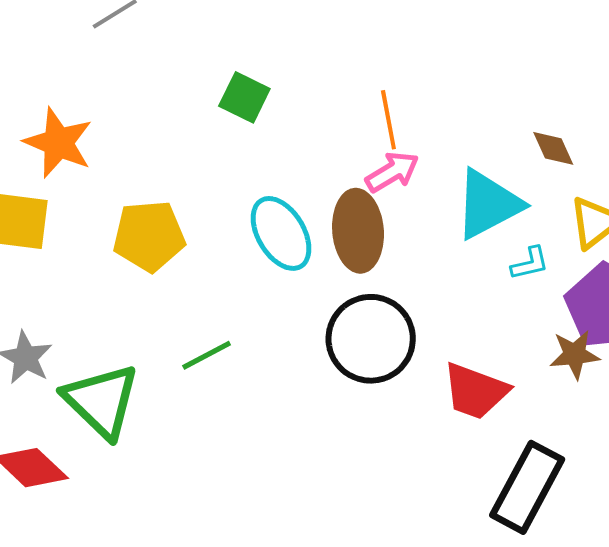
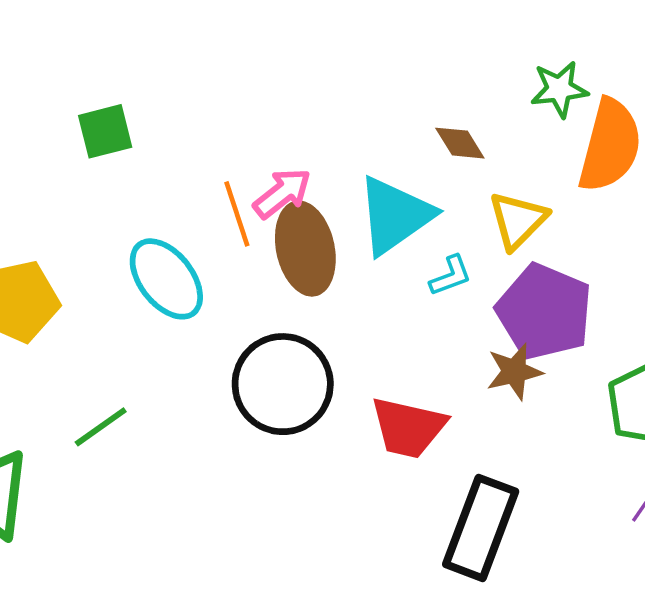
green square: (244, 97) -> (105, 131), turned -33
orange line: (388, 120) -> (237, 214), moved
brown ellipse: (358, 231) -> (305, 249), moved

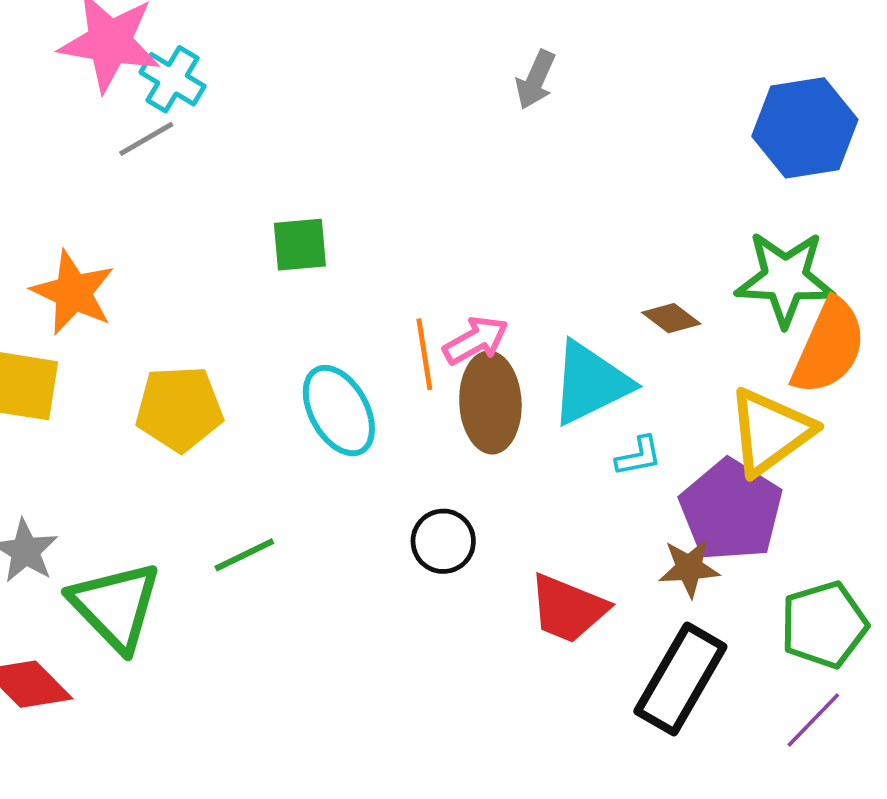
green star: (559, 89) -> (785, 278), size x1.6
brown diamond: (460, 143) -> (671, 318), turned -30
yellow triangle: (518, 220) -> (770, 432), moved, size x1.4
black circle: (283, 384) -> (443, 541), size x0.6
black rectangle: (481, 528) -> (680, 679), moved

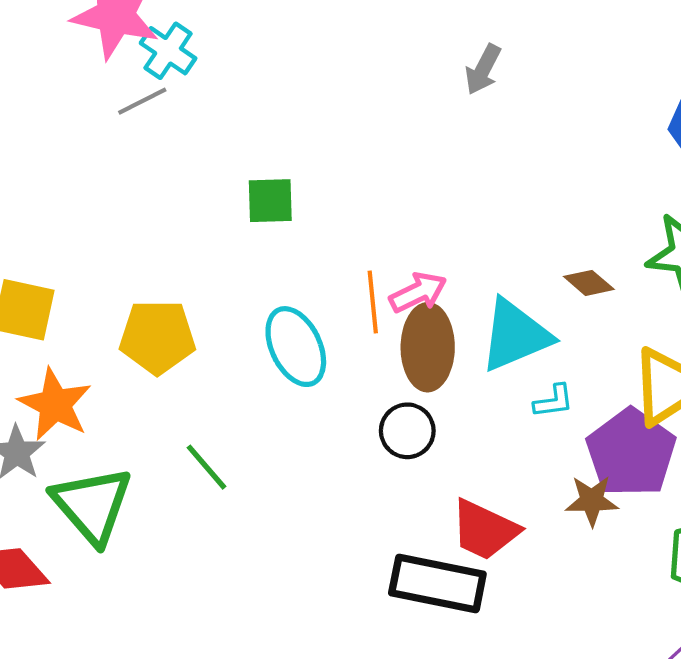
orange star: (73, 292) -> (55, 404), moved
black circle: (443, 541) -> (407, 431), moved
green line: (244, 555) -> (206, 467), turned 72
black rectangle: (680, 679) -> (437, 584), moved, turned 68

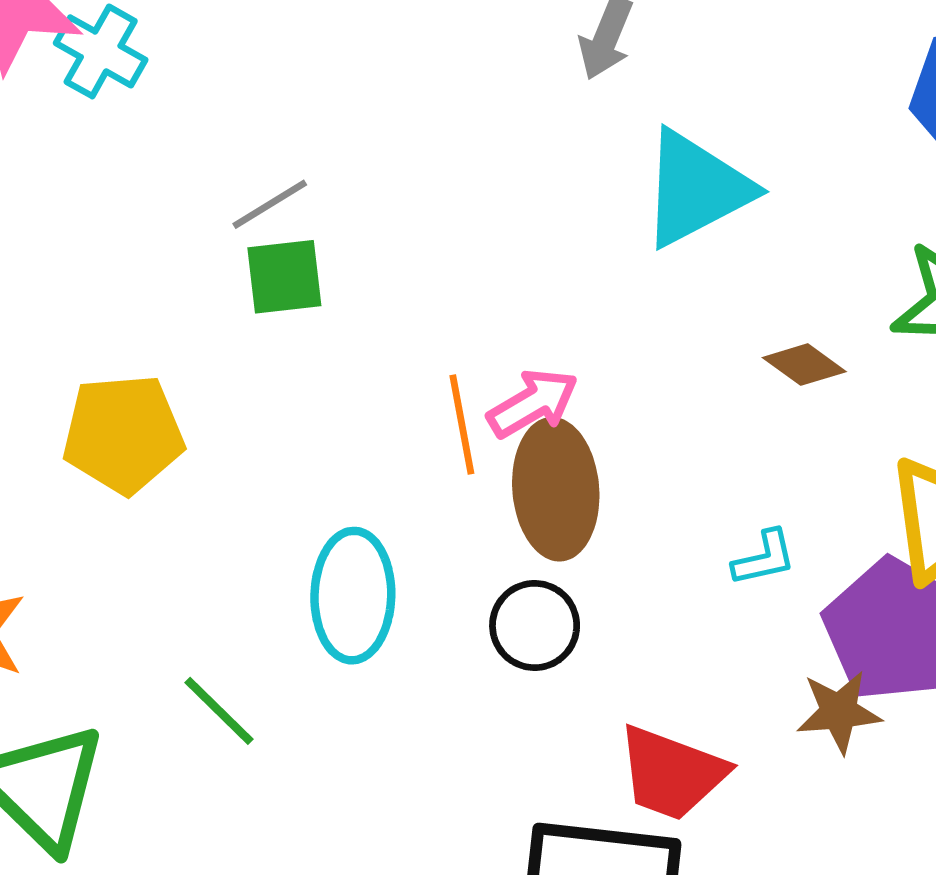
gray line: (142, 101) -> (270, 204), moved
cyan triangle: (515, 335) -> (696, 189), moved
yellow pentagon: (157, 337) -> (123, 434), moved
cyan ellipse: (296, 347) -> (353, 596), moved, turned 32

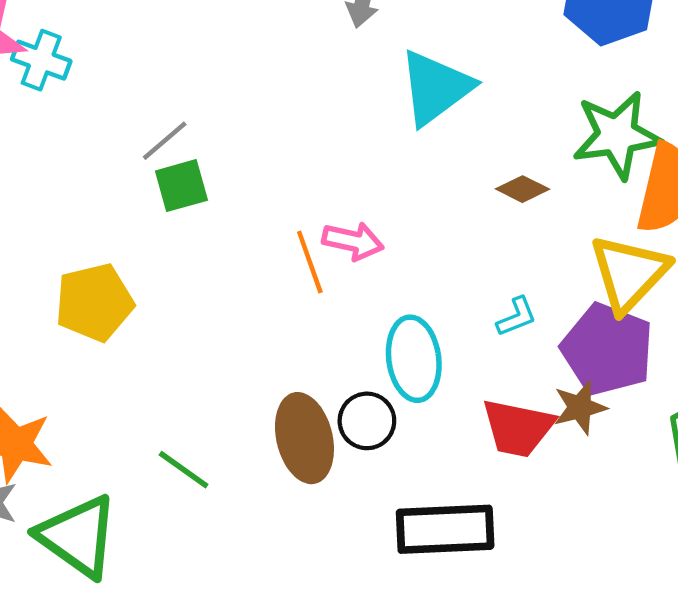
pink arrow: (533, 403) -> (353, 241), turned 52
brown ellipse: (556, 489) -> (304, 438), moved
cyan ellipse: (353, 596) -> (414, 359), moved
black circle: (535, 625) -> (367, 421), moved
red trapezoid: (672, 773) -> (518, 428), moved

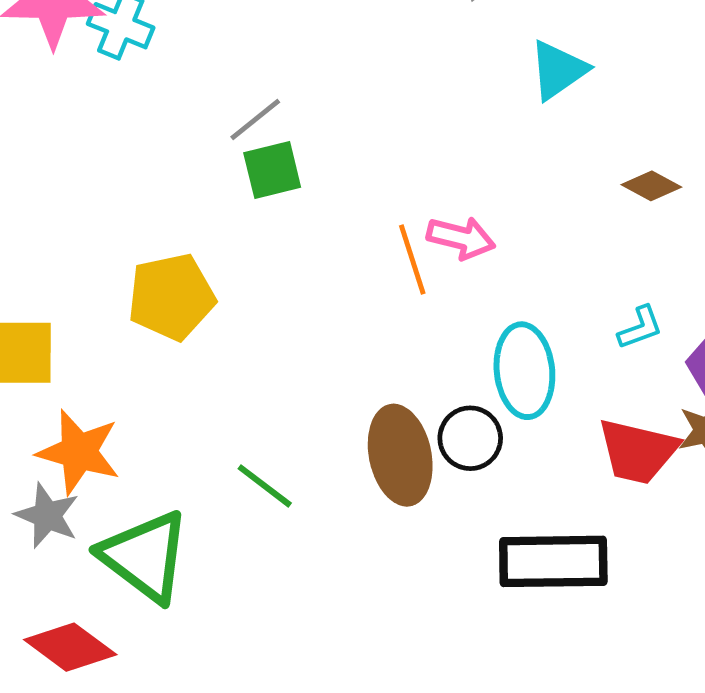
cyan triangle: (436, 88) -> (558, 70), size x0.7

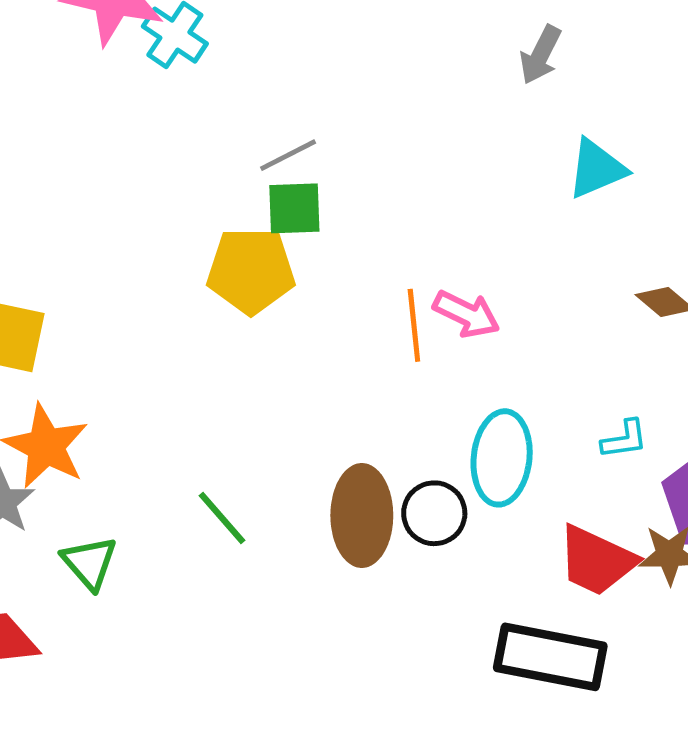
yellow pentagon: (171, 297) -> (251, 271), moved
green triangle: (145, 556) -> (90, 563), size x0.6
black rectangle: (553, 561) -> (550, 657), moved

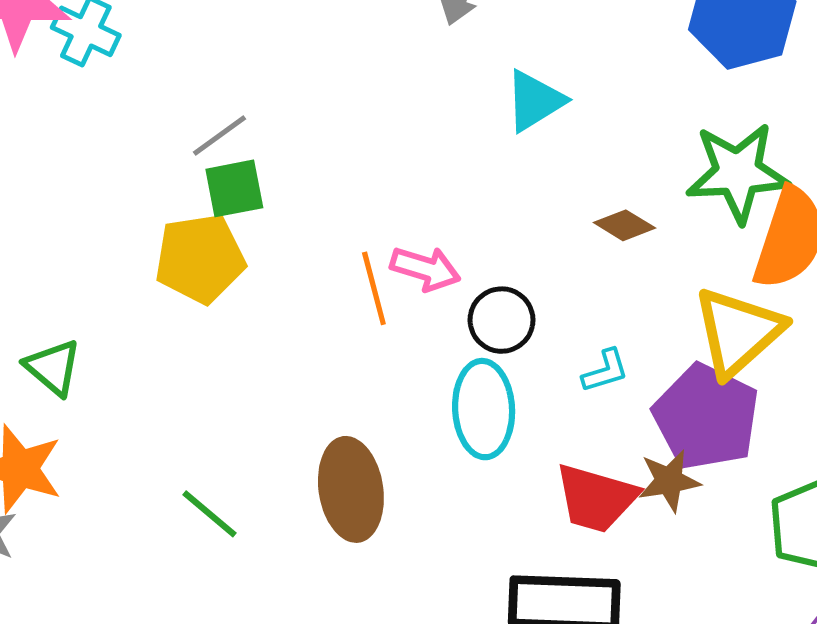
black circle: (434, 513) -> (502, 320), moved
green triangle: (90, 563) -> (53, 367), moved

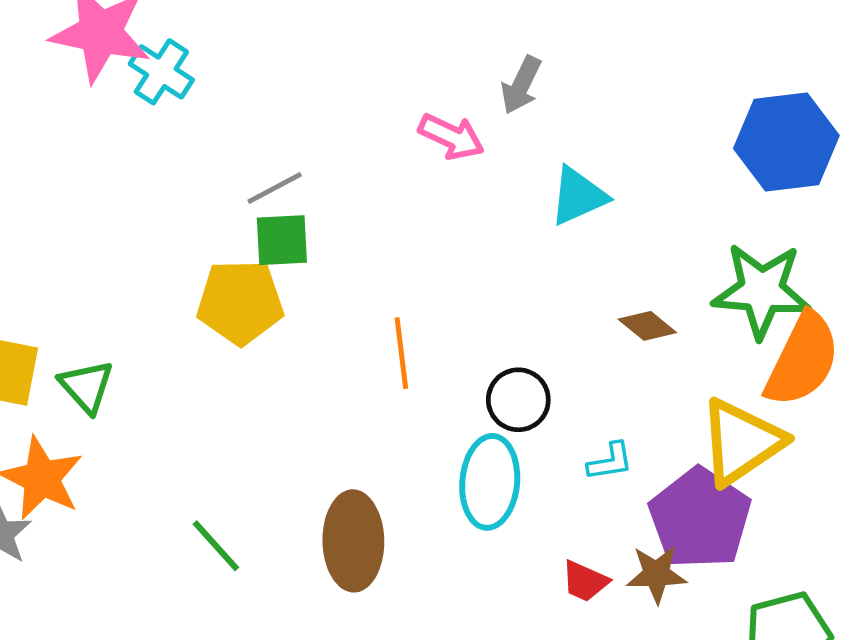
pink arrow: (425, 269) -> (451, 137), moved
red trapezoid: (596, 498) -> (585, 581), size x0.6

